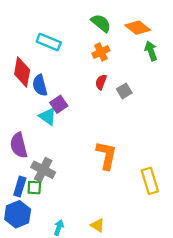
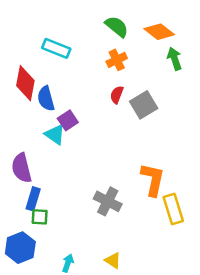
gray square: (124, 91) -> (144, 105), size x1.5
orange L-shape: (106, 155) -> (153, 180), moved
gray cross: (43, 170) -> (108, 201), moved
blue rectangle: (20, 186) -> (33, 199), moved

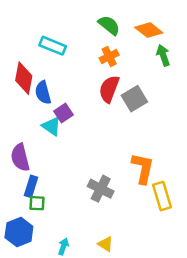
red semicircle: (117, 95) -> (109, 89), size x1.6

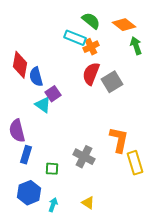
cyan rectangle: (53, 46) -> (75, 38), moved
green square: (37, 203) -> (52, 169), moved
blue hexagon: (19, 232) -> (29, 193), moved

